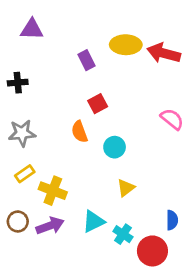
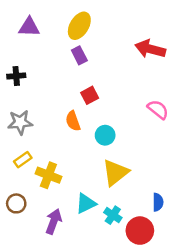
yellow ellipse: (126, 45) -> (79, 26), moved, turned -60
yellow triangle: (126, 188) -> (115, 173), size x1.6
purple arrow: (50, 226) -> (54, 222), moved, turned -50

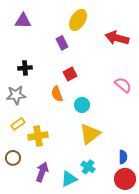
yellow ellipse: (79, 26) -> (78, 20), moved
black cross: (16, 76) -> (25, 68), moved
yellow cross: (48, 175) -> (38, 136), turned -30
cyan triangle: (86, 203) -> (69, 179), moved
red circle: (140, 231) -> (125, 179), moved

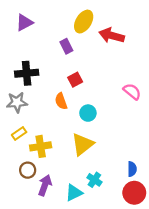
purple triangle: (23, 21) -> (24, 23), turned -30
red arrow: (117, 38) -> (112, 36), moved
black cross: (25, 68) -> (27, 73), size x1.5
yellow triangle: (90, 134) -> (83, 144), moved
brown circle: (13, 158) -> (28, 170), moved

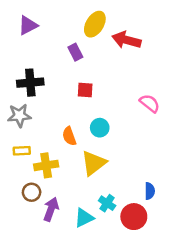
red square: (75, 80) -> (85, 90), turned 32
orange semicircle: (61, 101) -> (69, 136), moved
yellow rectangle: (19, 134) -> (22, 151), turned 32
red circle: (134, 193) -> (134, 217), moved

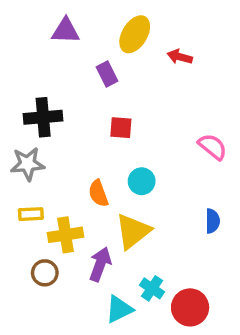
purple triangle: (28, 25) -> (66, 31), moved, turned 30
red arrow: (127, 40) -> (180, 57), size x0.6
blue semicircle: (150, 191) -> (213, 221), moved
purple arrow: (51, 209) -> (100, 264), moved

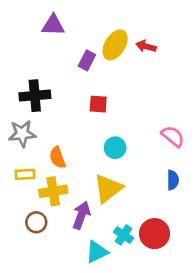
yellow ellipse: (135, 34) -> (115, 45), moved
purple rectangle: (107, 74) -> (87, 60), turned 54
pink semicircle: (213, 147) -> (173, 136), moved
orange semicircle: (98, 193) -> (57, 158), moved
red circle: (190, 307) -> (155, 234), moved

